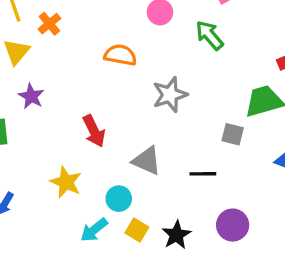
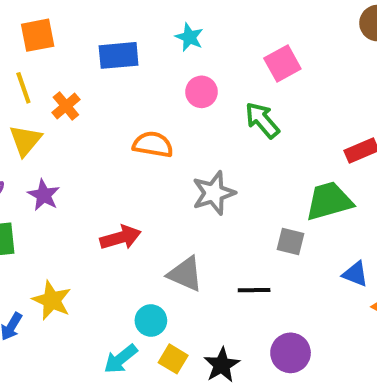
red arrow: (94, 131) -> (121, 238), turned -80
yellow star: (66, 182) -> (52, 300), moved

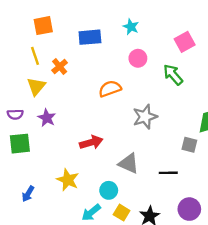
orange semicircle: (153, 144) -> (110, 89), turned -30
yellow star: (52, 300) -> (68, 180), moved

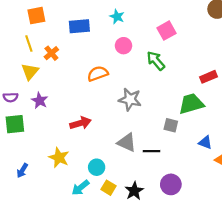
gray star: (145, 117) -> (130, 99), turned 30
gray triangle: (129, 163) -> (127, 142), moved

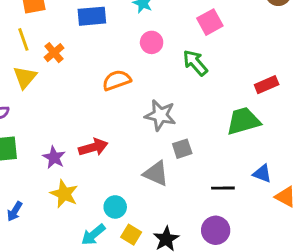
purple star: (40, 101) -> (54, 157), moved
gray square: (171, 125) -> (182, 149), moved, turned -32
black line: (151, 151) -> (223, 188), moved

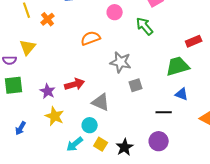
yellow triangle: (25, 77) -> (28, 47), moved
gray triangle: (156, 173) -> (101, 102), moved
blue triangle: (262, 173) -> (182, 94), moved

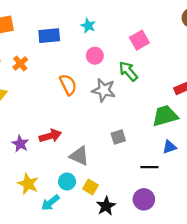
orange semicircle: (91, 38) -> (68, 85), turned 84
gray star: (121, 62) -> (104, 90), moved
blue triangle: (182, 94) -> (169, 147), turned -40
yellow star: (55, 116) -> (28, 184), moved
yellow square: (101, 144) -> (90, 187), moved

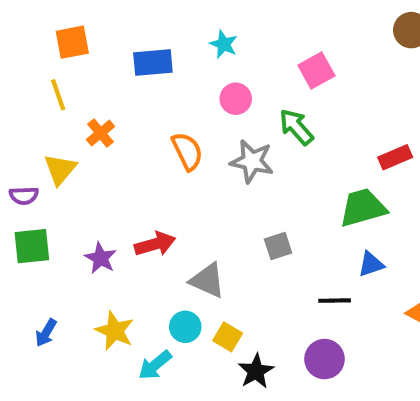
orange cross: (20, 63) -> (100, 133), moved

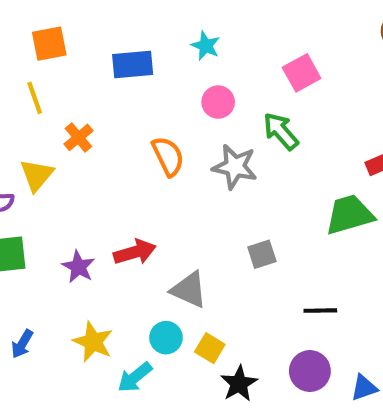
blue triangle: (371, 264) -> (364, 388), moved

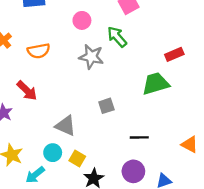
orange semicircle: (168, 156) -> (39, 51), moved, turned 105
red arrow: (135, 252) -> (27, 91), moved, turned 60

